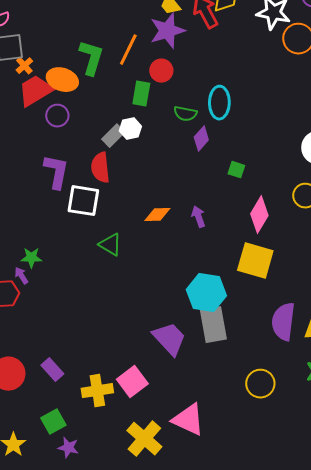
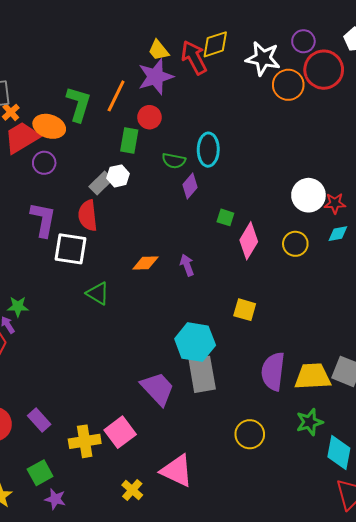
pink diamond: (259, 215) -> (249, 241), moved
yellow square: (255, 261) -> (245, 310), size x0.6
yellow cross: (144, 439) -> (132, 490), size x0.6

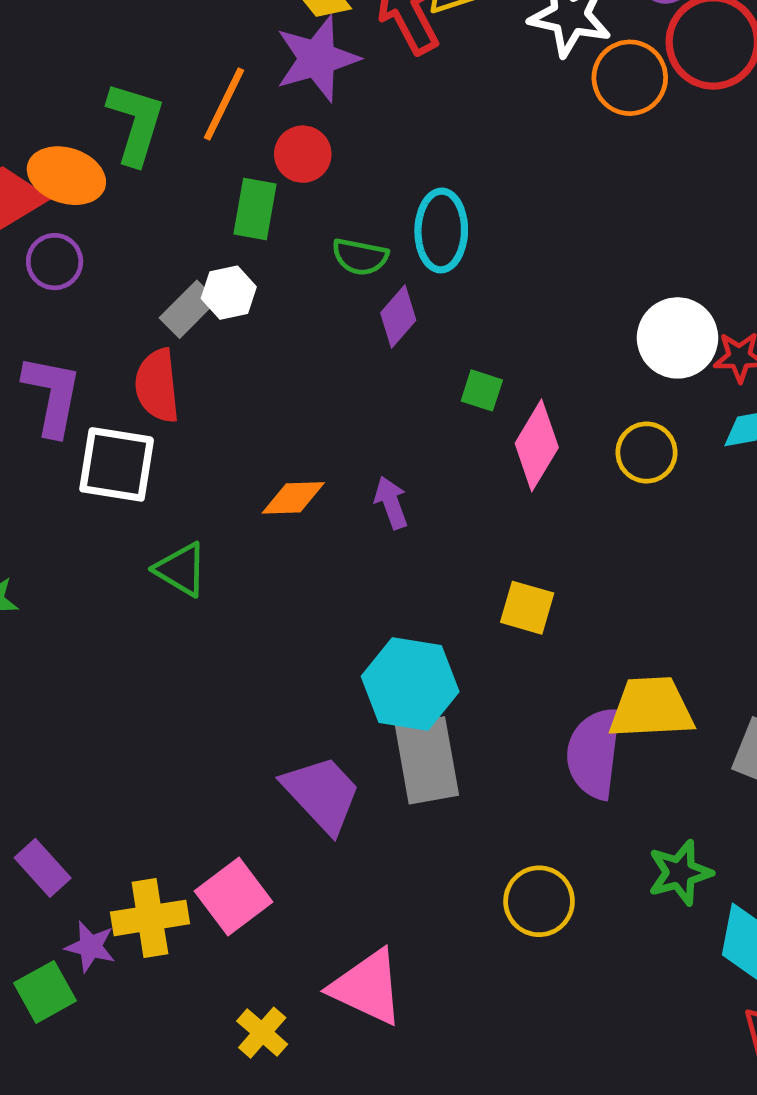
yellow trapezoid: (313, 376) -> (651, 708), moved
purple star: (55, 499) -> (90, 947), moved

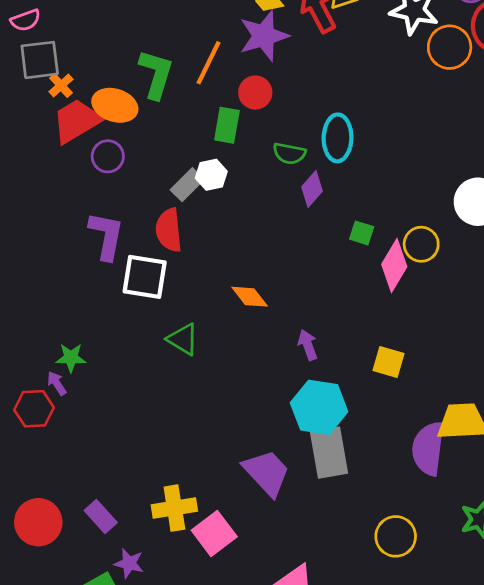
yellow circle: (646, 452) -> (421, 244), moved
orange diamond: (293, 498) -> (250, 297), turned 54
purple arrow: (391, 503) -> (308, 345), moved
yellow cross: (150, 918) -> (174, 508), moved

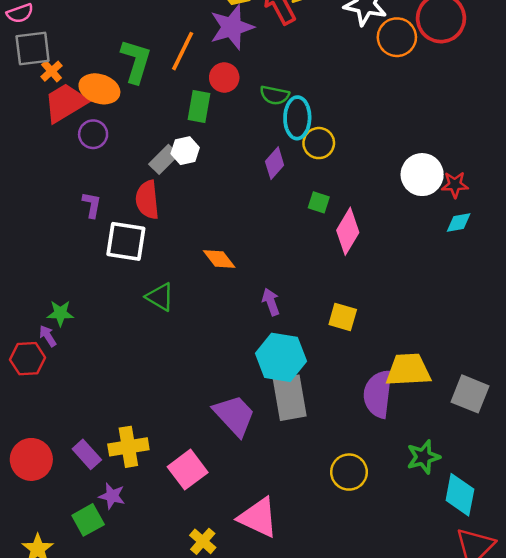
green semicircle: (289, 153) -> (275, 95), moved
purple L-shape: (106, 236) -> (92, 205), size x0.6
yellow circle: (421, 244) -> (319, 143), moved
yellow cross: (174, 508) -> (128, 447), moved

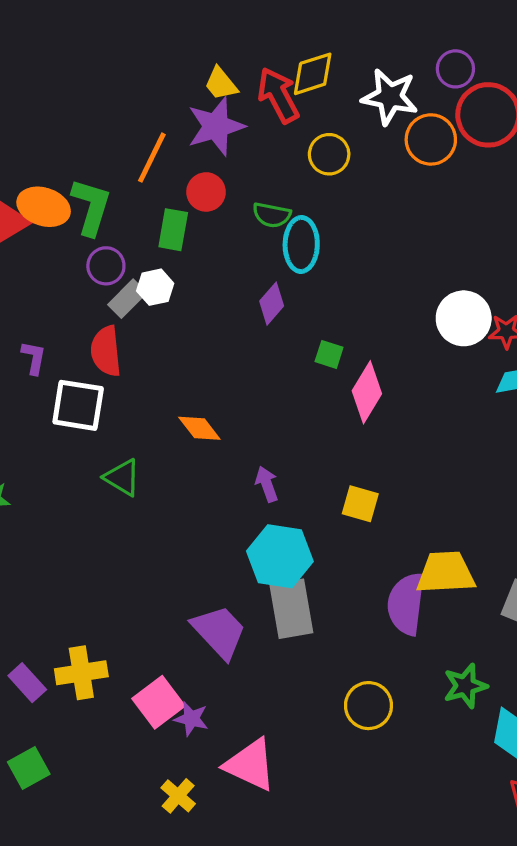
green L-shape: (136, 61) -> (91, 207), moved
purple circle: (93, 134) -> (106, 266), moved
yellow circle: (319, 143) -> (329, 154), moved
purple star: (112, 496) -> (191, 719), moved

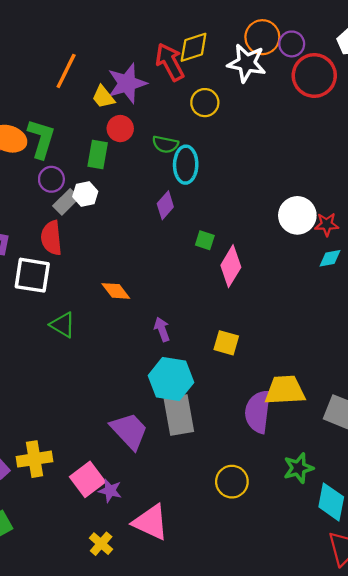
yellow trapezoid: (221, 84) -> (103, 97), moved
orange circle: (431, 139) -> (262, 37), moved
orange line: (152, 158) -> (66, 71), moved

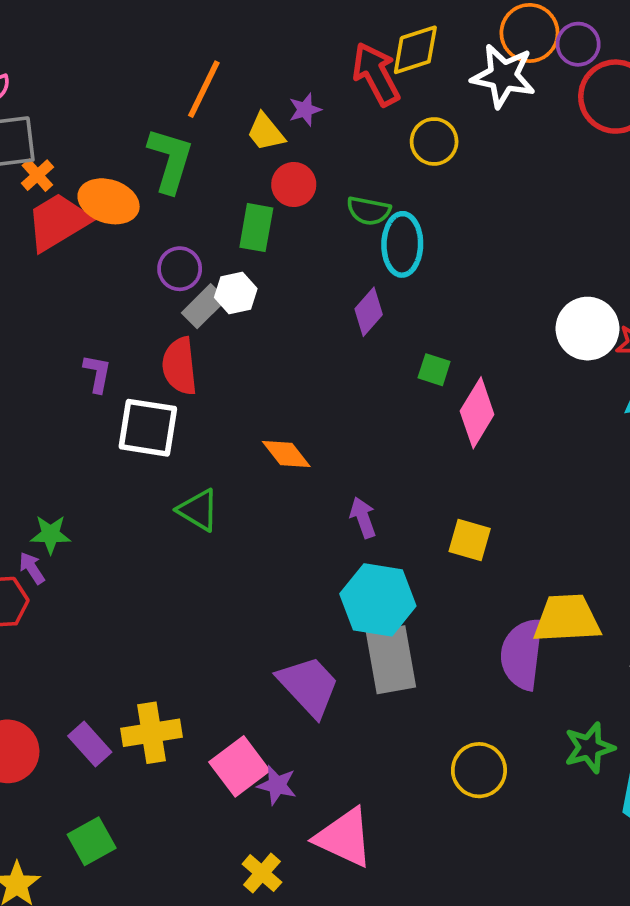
purple star: (127, 83) -> (305, 110), size x0.5
green L-shape: (41, 139) -> (170, 160), moved

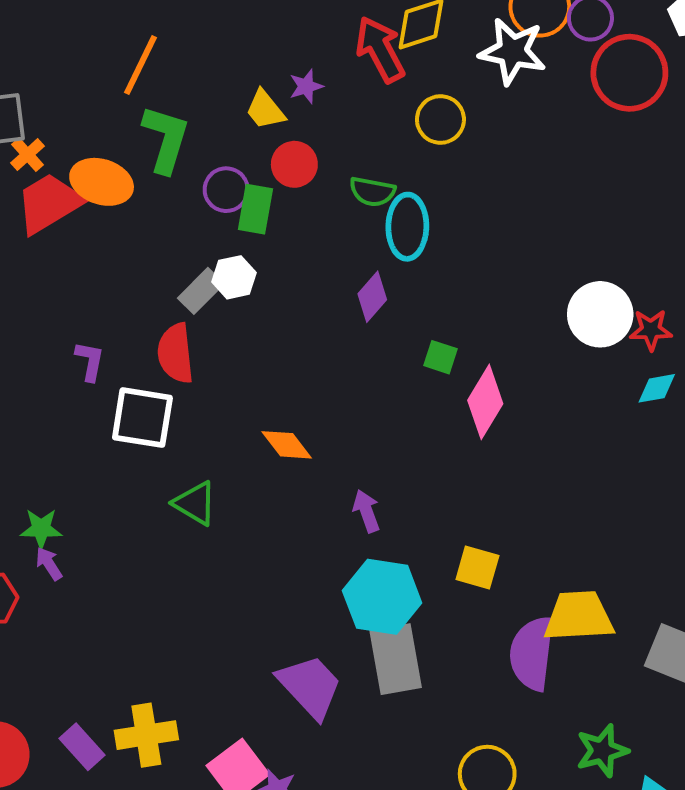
orange line: (204, 89) -> (140, 65), moved
purple circle: (180, 269) -> (226, 190), moved
yellow square: (470, 540) -> (477, 568), moved
purple arrow: (32, 568) -> (49, 564), moved

